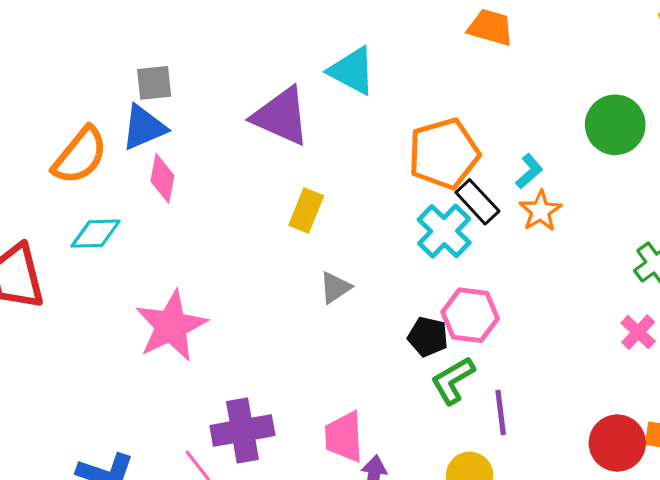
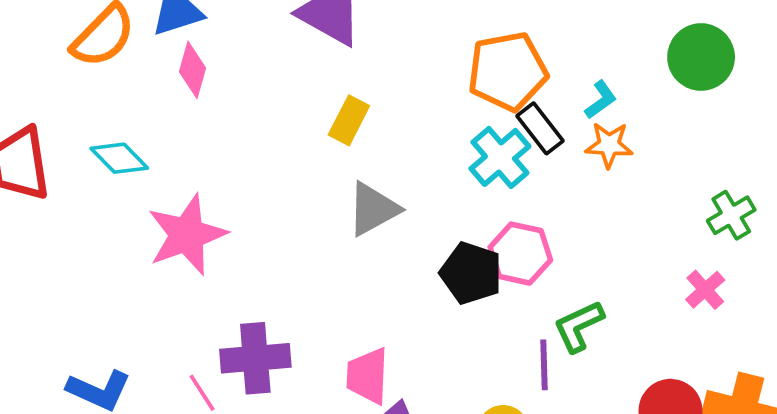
orange star: (540, 211) -> (609, 145), turned 30
cyan diamond: (96, 234) -> (119, 158), moved, turned 42
gray triangle: (335, 288) -> (373, 209), size x1.5
black pentagon: (428, 337) -> (471, 273), size x1.4
green L-shape: (453, 380) -> (579, 326), moved

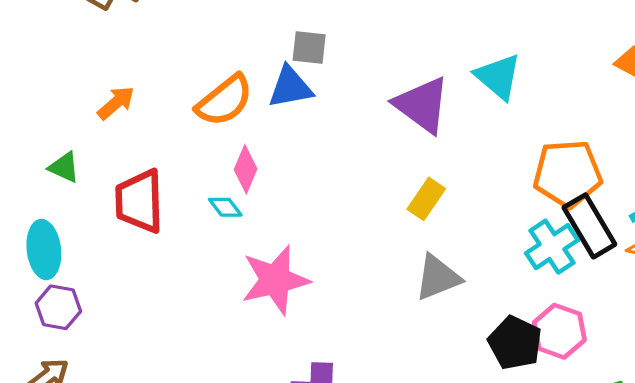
pink diamond: (192, 70) -> (246, 169), moved
black rectangle: (540, 128) -> (589, 226), size x1.4
cyan diamond: (119, 158) -> (225, 207), size x0.7

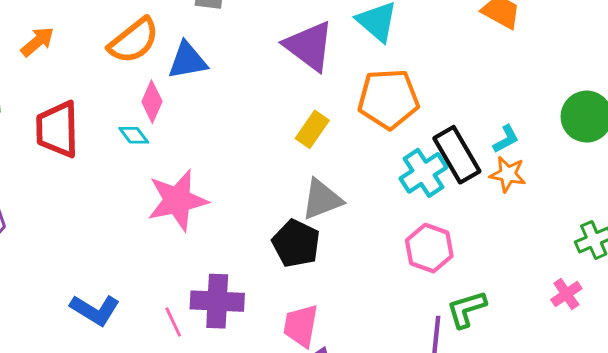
blue triangle: (290, 87) -> (187, 61), moved
orange pentagon: (568, 174) -> (388, 99), moved
black pentagon: (515, 343) -> (296, 243), moved

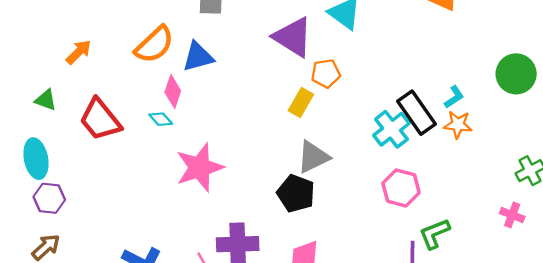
orange pentagon: (388, 99) -> (326, 73), moved, size x0.6
red trapezoid: (57, 129) -> (100, 120), turned -33
pink cross: (566, 294) -> (512, 215), turned -30

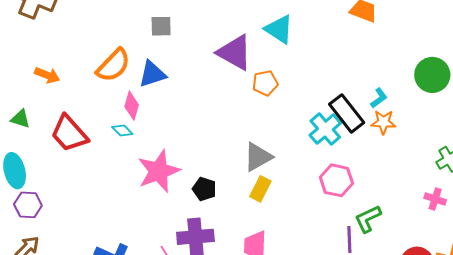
orange arrow: (79, 52) -> (47, 75), turned 70
yellow rectangle: (301, 103) -> (260, 189), moved
black pentagon: (296, 193) -> (204, 189), moved, size x0.7

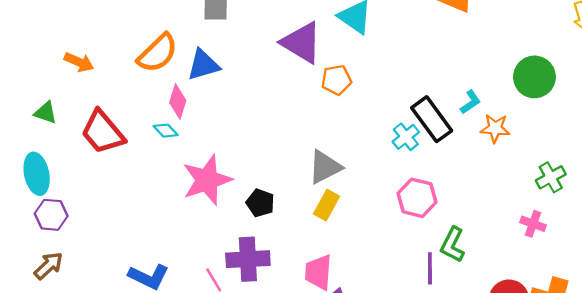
orange star: (383, 122) -> (495, 128), moved
cyan cross: (325, 129) -> (406, 137), size x0.7
green L-shape: (368, 219) -> (453, 245), turned -40

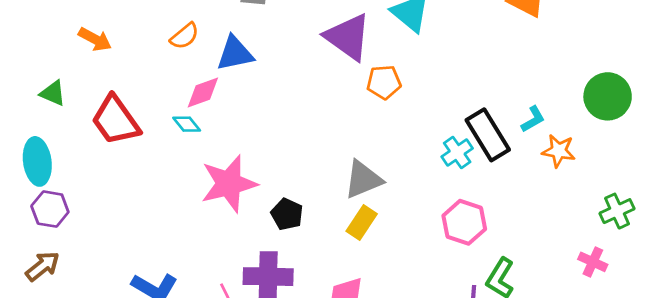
orange semicircle: (158, 53) -> (185, 36), size x0.6
pink diamond: (178, 102) -> (203, 92), turned 48

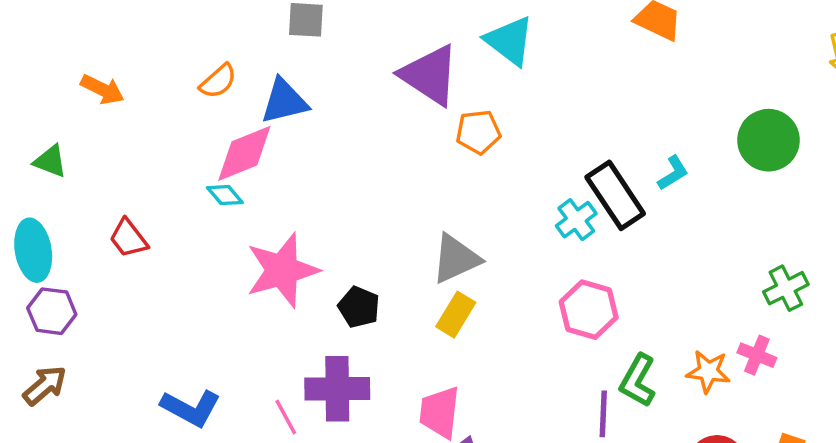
pink diamond: (203, 92) -> (244, 153), size x1.4
red trapezoid: (116, 120) -> (128, 238), moved, size x0.6
orange star: (559, 151) -> (708, 372), moved

